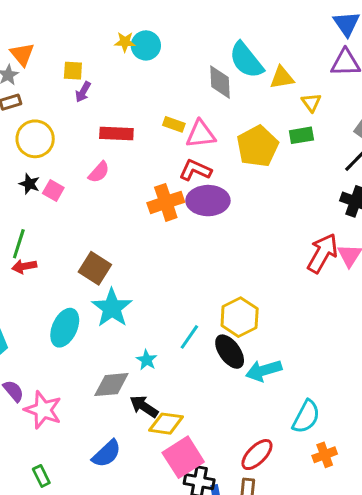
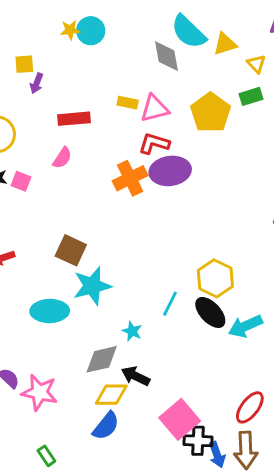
cyan star: (112, 308) -> (92, 286), turned 30
cyan ellipse: (65, 328) -> (50, 311), turned 72
yellow diamond: (166, 424) -> (111, 395), moved

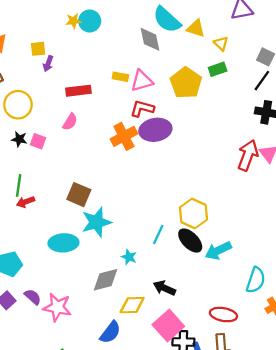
yellow triangle: (225, 44) -> (196, 28), turned 36
black arrow: (136, 376) -> (164, 288), moved
yellow diamond: (111, 395) -> (132, 305), moved
red ellipse: (250, 407) -> (223, 315), turned 65

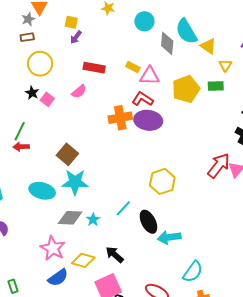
cyan circle: (90, 21) -> (144, 21), moved
yellow hexagon: (193, 214) -> (162, 181), moved
gray diamond: (106, 280) -> (70, 218), moved
pink star: (57, 307) -> (53, 248), moved

